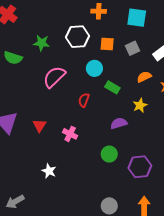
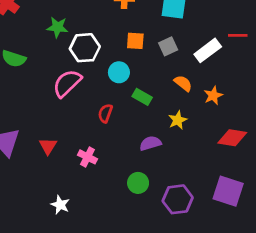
white hexagon: (78, 37) -> (85, 48), moved
green star: (42, 43) -> (57, 27), moved
orange semicircle: (144, 77) -> (183, 83), turned 64

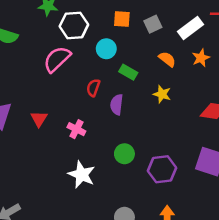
orange star: (213, 96) -> (201, 58), moved
yellow star: (178, 120) -> (162, 94), turned -30
purple semicircle: (150, 143) -> (117, 105), moved, turned -66
white star: (60, 205) -> (82, 175), moved, size x1.5

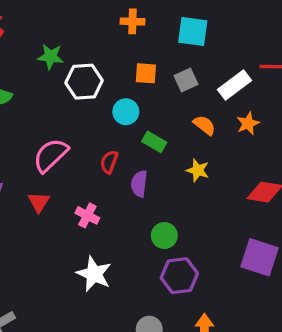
pink semicircle: (57, 59) -> (51, 155), moved
green circle: (124, 154) -> (164, 236), moved
purple hexagon: (162, 169) -> (179, 276), moved

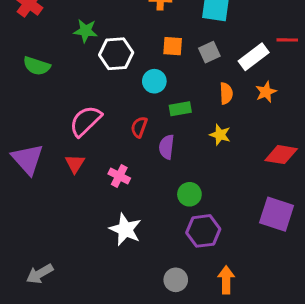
orange semicircle: (204, 125) -> (226, 93), turned 50
green rectangle: (154, 142) -> (180, 109), turned -40

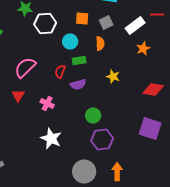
orange semicircle: (226, 93) -> (100, 44), moved
green rectangle: (180, 109) -> (79, 60), moved
purple semicircle: (167, 147) -> (78, 84), turned -112
gray circle: (176, 280) -> (84, 172), size x1.5

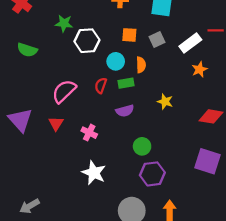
orange semicircle: (100, 44) -> (141, 65), moved
red semicircle: (60, 72) -> (101, 85), moved

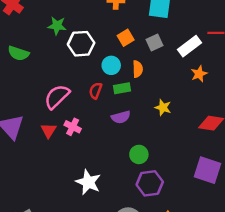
orange square: (129, 35) -> (126, 38), turned -35
pink cross: (89, 133) -> (73, 127), moved

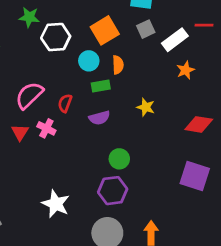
orange square: (126, 38) -> (105, 30), size x1.5
gray square: (155, 42) -> (146, 29), moved
red semicircle: (96, 91) -> (65, 103), moved
white star: (88, 182) -> (56, 204), moved
purple hexagon: (150, 183) -> (113, 191), moved

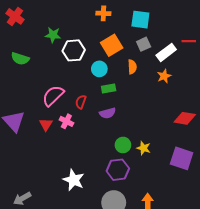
orange semicircle: (118, 65) -> (132, 67), moved
orange star: (185, 70) -> (164, 76), moved
yellow star: (146, 107) -> (144, 148), moved

